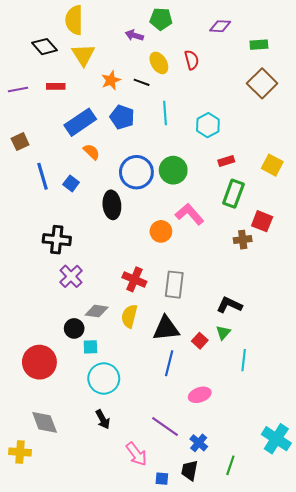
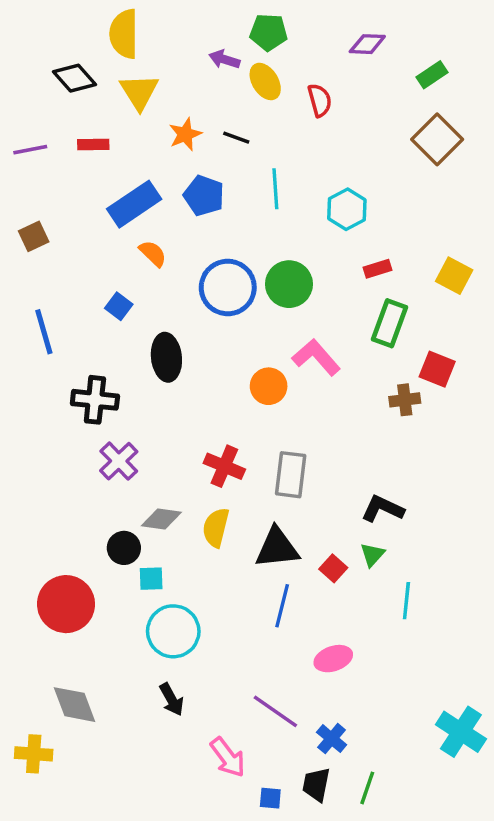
green rectangle: (259, 45) -> (432, 75), turned -30
yellow ellipse: (159, 63) -> (265, 82), moved
blue line: (42, 176) -> (44, 332), moved
black ellipse: (112, 205) -> (166, 357), moved
green line: (230, 465) -> (367, 788), moved

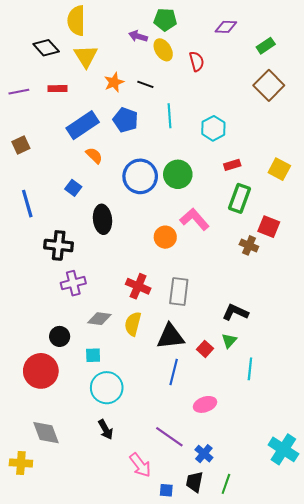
brown cross: (405, 400) -> (249, 245), turned 30
purple cross: (119, 461) -> (73, 283), turned 30
black circle: (124, 548) -> (60, 336), moved

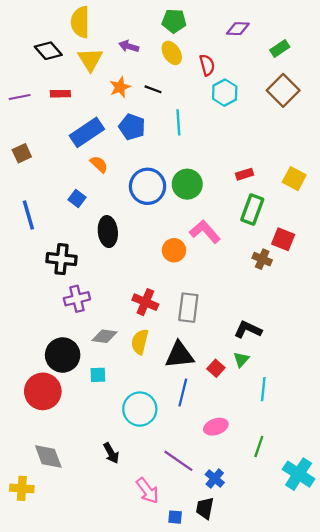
purple arrow: (138, 36) -> (129, 46), moved
cyan hexagon: (213, 128) -> (225, 93), moved
black circle: (60, 336) -> (63, 355), size x1.6
cyan circle: (107, 388) -> (140, 409), moved
green line: (226, 484) -> (259, 447), moved

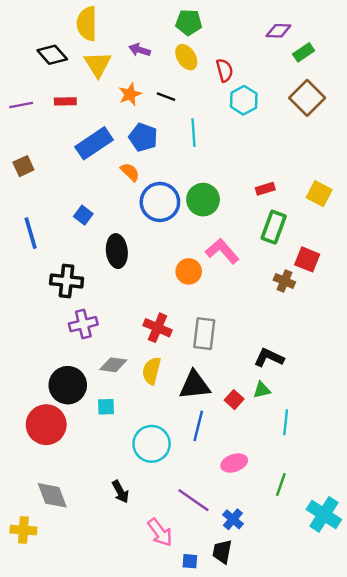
purple diamond: (238, 29) -> (278, 31), moved
orange semicircle: (99, 164) -> (130, 172), moved
green triangle: (241, 359) -> (262, 390), turned 35

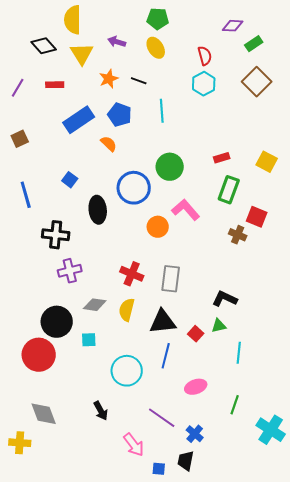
red semicircle: (225, 70) -> (205, 56), moved
purple line: (21, 105) -> (18, 88), turned -48
blue circle: (160, 202) -> (134, 188), moved

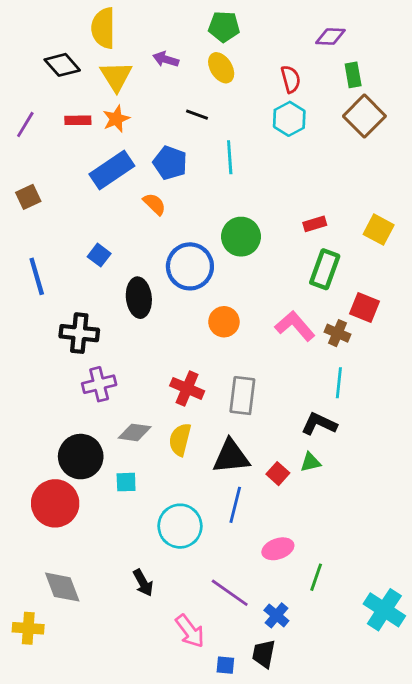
green rectangle: (254, 44) -> (353, 75), moved, turned -66
orange star: (109, 79) -> (116, 119), moved
pink L-shape: (186, 210) -> (295, 326), moved
cyan line: (239, 353) -> (339, 383), moved
green line: (235, 405) -> (316, 577), moved

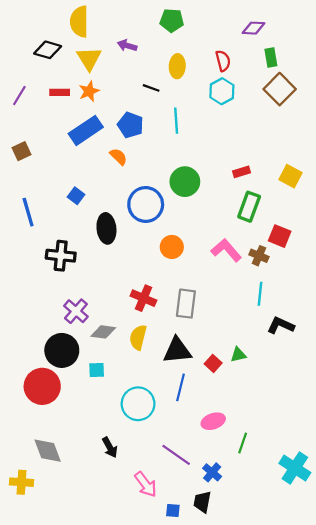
black diamond: (62, 65) -> (48, 50), turned -32
yellow ellipse: (221, 68) -> (177, 66), moved, turned 35
purple cross: (99, 384) -> (76, 311), moved, turned -35
black L-shape: (319, 424) -> (281, 325), moved

